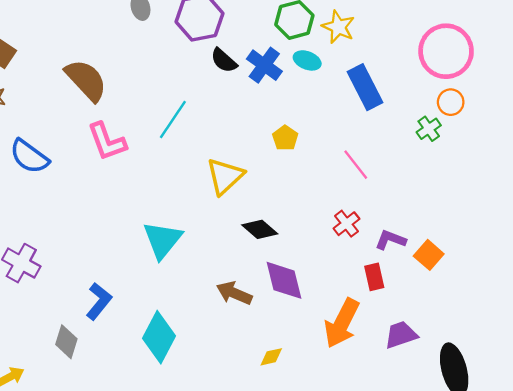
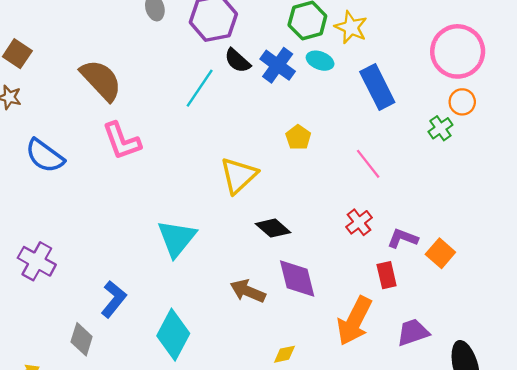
cyan line: (173, 119) -> (200, 88), moved

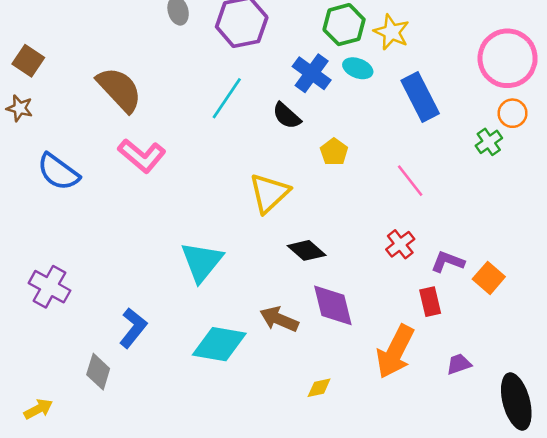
black semicircle: (237, 61) -> (287, 116), moved
pink L-shape: (122, 141) -> (142, 156), turned -30
purple trapezoid: (413, 332) -> (459, 364), size x0.7
cyan diamond: (173, 335) -> (219, 344), moved, turned 72

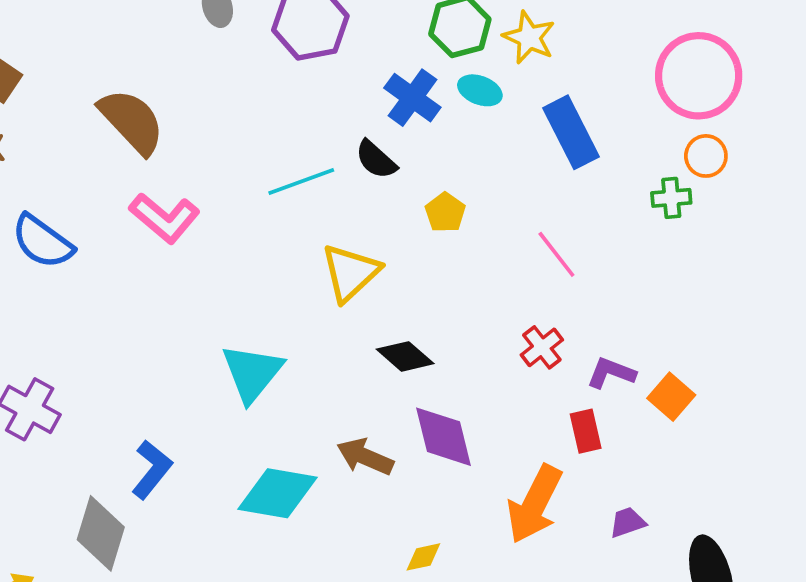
cyan line: (227, 98) -> (301, 181), moved, turned 36
green cross: (489, 142) -> (671, 198), turned 30
gray diamond: (98, 372) -> (101, 533), size x1.4

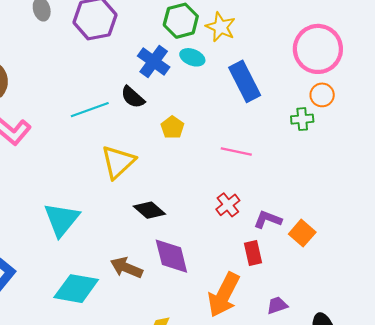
pink line: (556, 254) -> (236, 151), turned -40

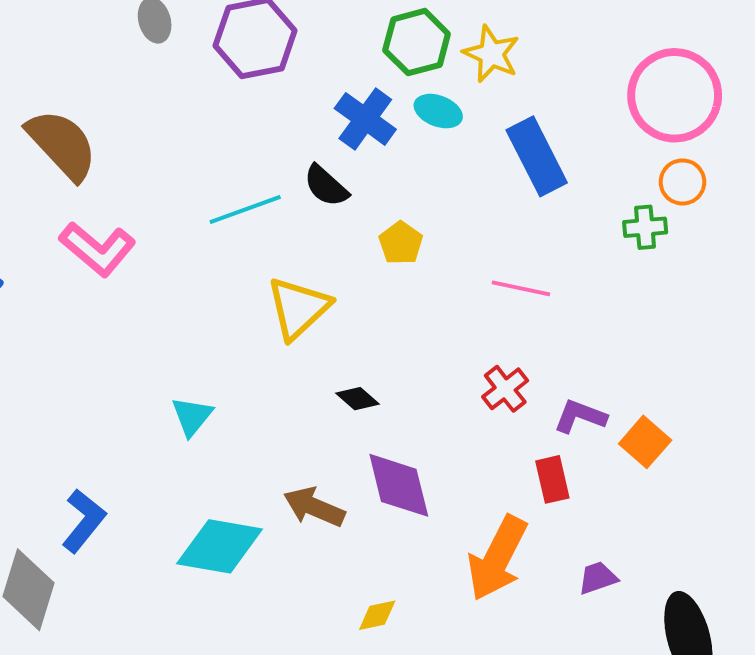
black diamond: (149, 210) -> (357, 399), size x0.7
cyan triangle: (62, 220) -> (192, 416), size x0.6

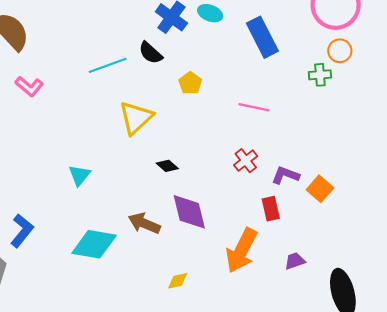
pink L-shape: (97, 249) -> (29, 86), size x0.7

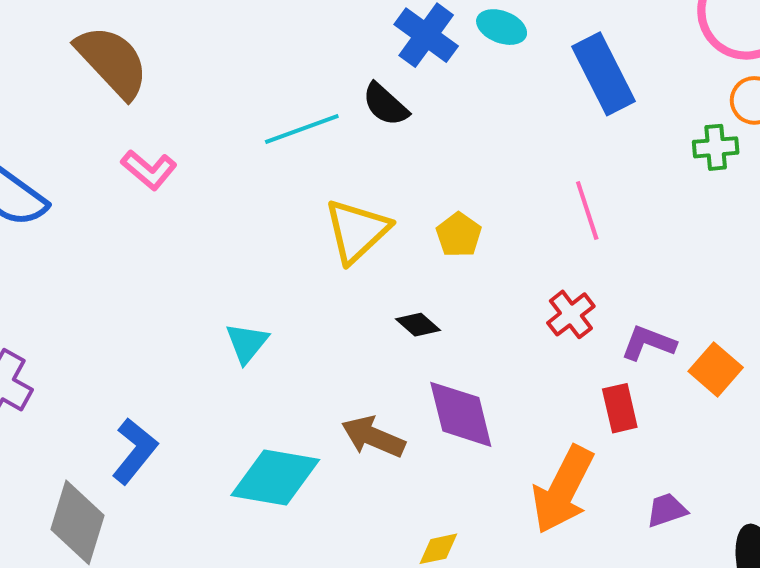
yellow pentagon: (190, 83) -> (459, 235), moved
pink line: (254, 107) -> (587, 210), turned 60

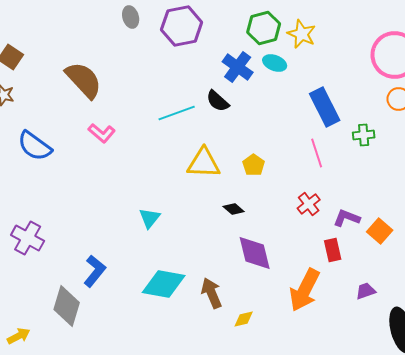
blue rectangle: (603, 74) -> (325, 107), moved
green cross: (716, 147) -> (364, 135), moved
yellow triangle: (357, 231) -> (204, 163), turned 45
brown arrow: (373, 437) -> (212, 293), moved, turned 44
purple trapezoid: (667, 510) -> (366, 291), moved

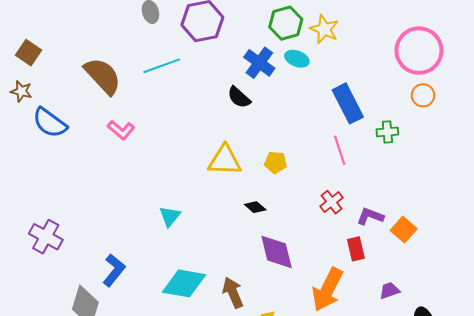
cyan line: (177, 113) -> (162, 66), moved
blue semicircle: (35, 146) -> (50, 123), moved
yellow pentagon: (254, 165) -> (276, 162), turned -30

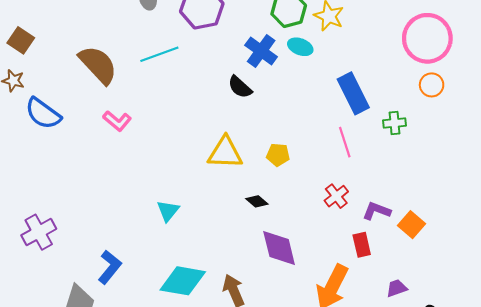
purple cross: (46, 237) -> (39, 232), turned 32

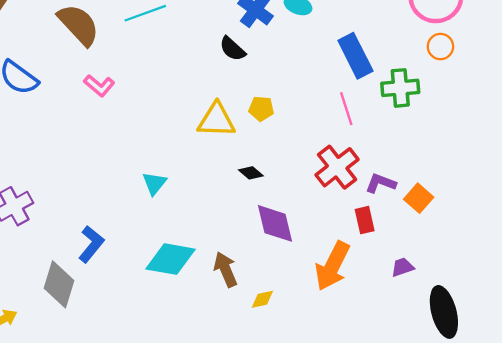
green cross: (395, 123) -> (400, 88), size x1.5
yellow pentagon: (278, 155) -> (261, 109), moved
red cross: (336, 196) -> (337, 167), size x1.6

